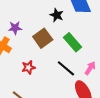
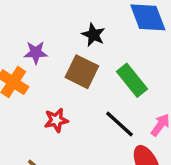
black star: (57, 15) -> (93, 35), moved
brown square: (43, 38) -> (82, 72), turned -30

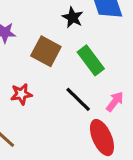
black star: (93, 35) -> (73, 17), moved

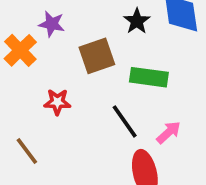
brown square: (46, 51) -> (97, 56), turned 32
green rectangle: (91, 60) -> (149, 77), turned -56

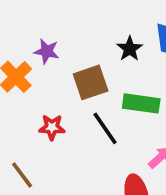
black line: (125, 121) -> (105, 128), moved

